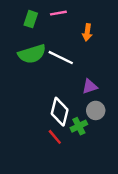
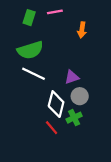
white line: (61, 58) -> (34, 74), moved
purple triangle: (90, 86) -> (72, 77), moved
gray circle: (96, 110) -> (80, 96), moved

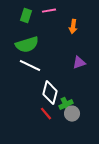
purple triangle: (72, 77) -> (79, 63), moved
gray circle: (80, 96) -> (72, 114), moved

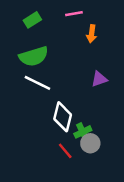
pink line: (49, 11) -> (74, 14), moved
green rectangle: (26, 16) -> (32, 20), turned 40
red line: (46, 114) -> (65, 151), moved

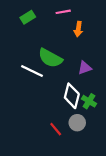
green semicircle: (34, 56) -> (50, 58), moved, turned 45
white diamond: (63, 117) -> (72, 96), moved
green cross: (83, 132) -> (89, 101), moved, turned -32

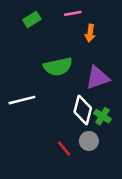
green semicircle: (50, 58) -> (58, 67), turned -40
purple triangle: (85, 68) -> (98, 78), size x1.5
white line: (32, 71) -> (22, 100), moved, turned -40

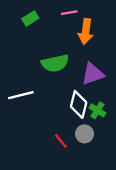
orange arrow: (90, 33) -> (86, 31), size x1.5

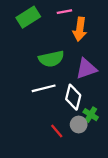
green rectangle: (30, 19) -> (28, 17), size x1.5
white line: (21, 95) -> (44, 88), moved
green cross: (97, 110) -> (91, 115), moved

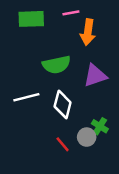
green rectangle: (28, 17) -> (31, 19), turned 30
white line: (44, 88) -> (26, 97), moved
white diamond: (73, 97) -> (63, 105), moved

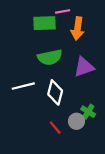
green rectangle: (31, 19) -> (45, 23), moved

